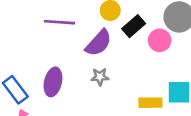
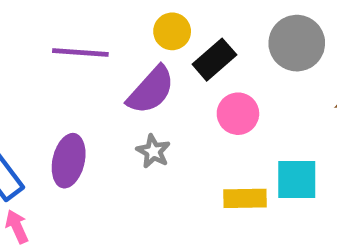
pink circle: (160, 40) -> (238, 114), moved
gray star: (100, 77) -> (153, 151), turned 30

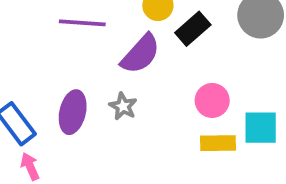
pink circle: (238, 114) -> (212, 100), moved
gray star: (153, 151) -> (123, 106), moved

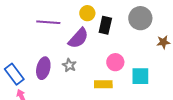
black rectangle: (193, 29) -> (105, 25), turned -36
yellow rectangle: (218, 143) -> (103, 84), moved

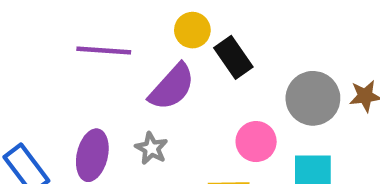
gray circle: (140, 18) -> (313, 98), moved
black rectangle: (105, 25) -> (233, 57), turned -48

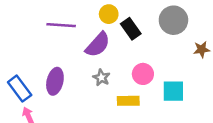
gray circle: (313, 98) -> (173, 20), moved
gray star: (151, 148) -> (101, 78), moved

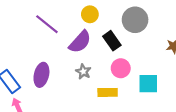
gray circle: (173, 20) -> (135, 20), moved
purple line: (61, 25) -> (47, 24), turned 35
black rectangle: (131, 29) -> (112, 41), moved

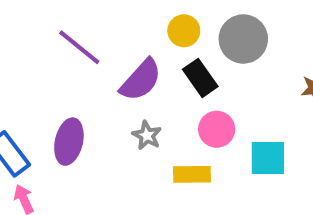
yellow circle: (90, 14) -> (184, 31), moved

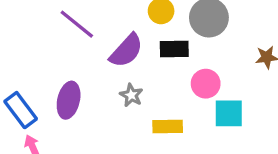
black rectangle: (200, 78) -> (174, 49), turned -56
pink circle: (217, 129) -> (206, 84), moved

